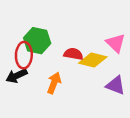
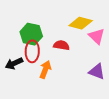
red ellipse: (24, 55) -> (32, 51), moved
yellow diamond: (93, 60) -> (81, 23), moved

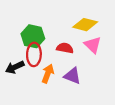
pink triangle: (97, 36) -> (93, 45), moved
purple triangle: (97, 71) -> (72, 76), moved

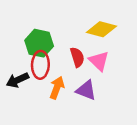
pink triangle: (93, 45) -> (99, 61), moved
red semicircle: (65, 48) -> (77, 57), turned 63

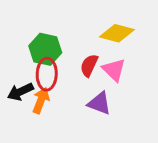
red semicircle: (77, 57) -> (89, 65), turned -138
orange arrow: (57, 88) -> (41, 100), moved

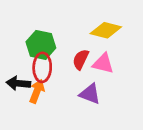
pink triangle: (114, 70) -> (103, 63), turned -30
black arrow: (20, 92) -> (18, 83), turned 30

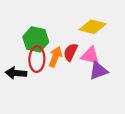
orange arrow: (37, 91) -> (55, 57), moved
purple triangle: (90, 94) -> (98, 71), moved, turned -42

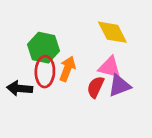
yellow diamond: (93, 27) -> (112, 32), turned 48
red semicircle: (70, 52) -> (96, 87), moved

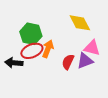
pink triangle: (110, 67) -> (92, 48), moved
red ellipse: (45, 72) -> (32, 51), turned 65

